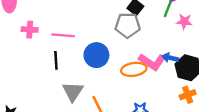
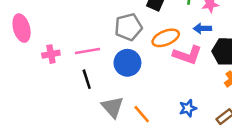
gray pentagon: (128, 25) -> (128, 27), moved
blue arrow: (170, 58) -> (202, 28), moved
orange ellipse: (134, 69) -> (166, 38), moved

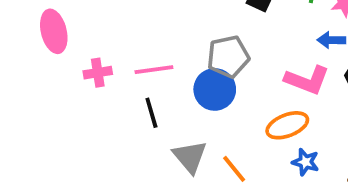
gray pentagon: (128, 27) -> (228, 57), moved
orange ellipse: (166, 38) -> (287, 125), moved
blue star: (188, 108) -> (305, 162), turned 30

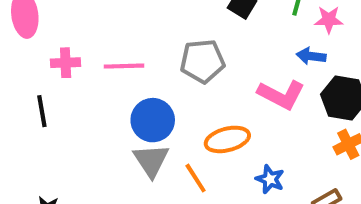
blue circle: (215, 89) -> (153, 120), moved
black line: (151, 113) -> (42, 111), moved
orange ellipse: (287, 125) -> (227, 139), moved

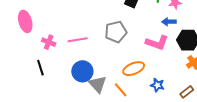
pink cross: (66, 63) -> (49, 42), turned 32
blue circle: (153, 120) -> (82, 71), moved

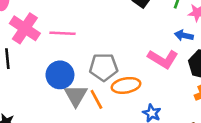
gray pentagon: (116, 32) -> (104, 67), moved
pink cross: (49, 42) -> (25, 28), size x1.6
orange line: (121, 90) -> (96, 99), moved

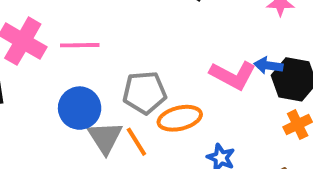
blue arrow: (184, 35) -> (268, 65), moved

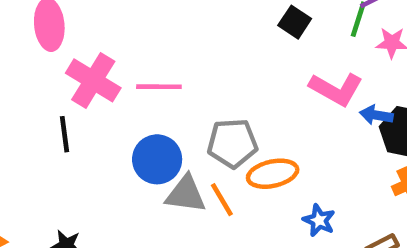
pink L-shape: (233, 75) -> (336, 89), moved
gray triangle: (105, 138) -> (186, 194), turned -51

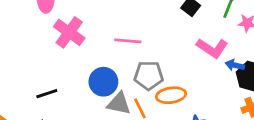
pink line: (159, 87) -> (128, 41), moved
black line: (65, 134) -> (47, 94), moved, turned 75

